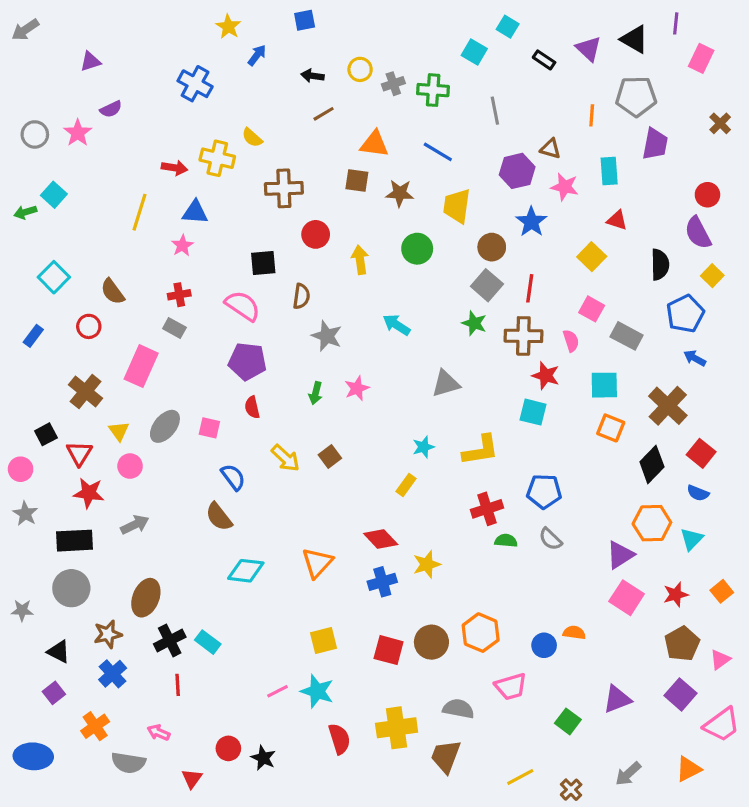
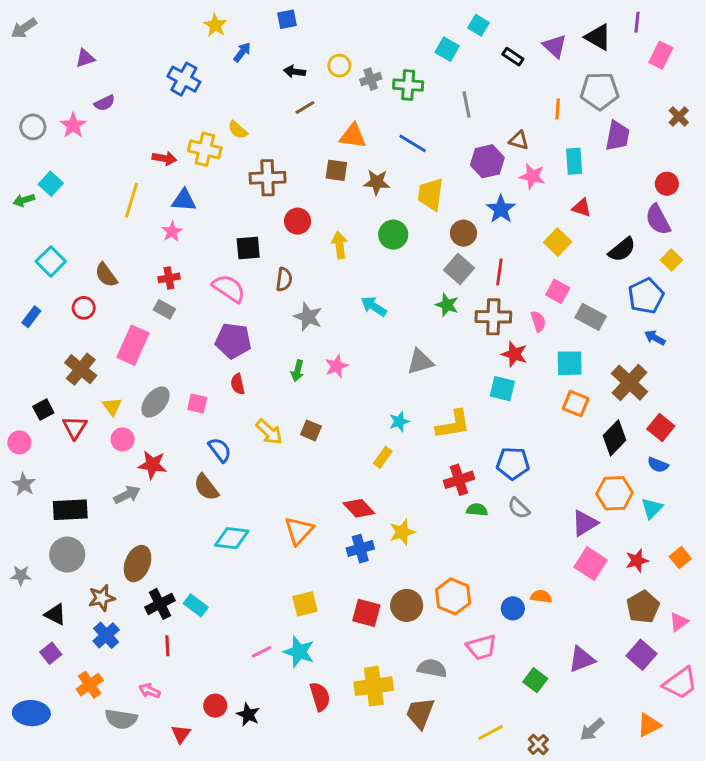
black semicircle: (660, 265) -> (622, 250), turned 52
brown square: (330, 457) -> (311, 430), turned -30
red star: (89, 493) -> (152, 465), moved

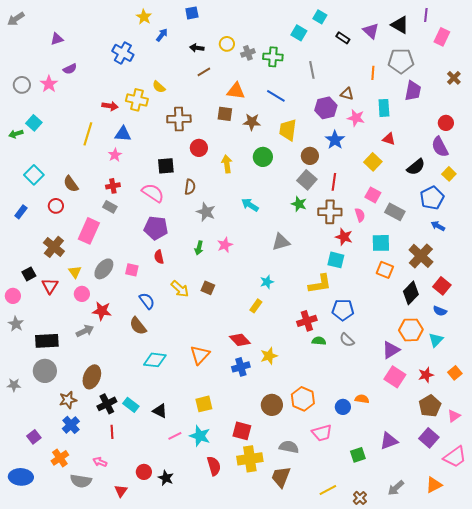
yellow L-shape: (453, 424) -> (320, 284), moved
red square: (366, 613) -> (242, 431), moved
black triangle: (55, 614) -> (160, 411), moved
green square: (535, 680) -> (358, 455), turned 35

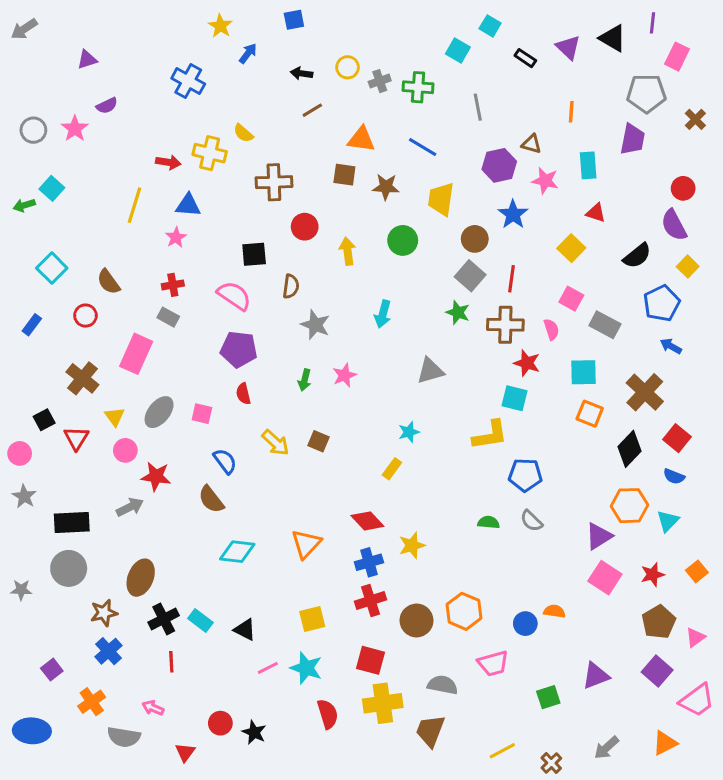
gray pentagon: (401, 61) -> (646, 93), moved
cyan arrow: (250, 205) -> (383, 314), turned -108
red cross: (307, 321) -> (371, 601), moved

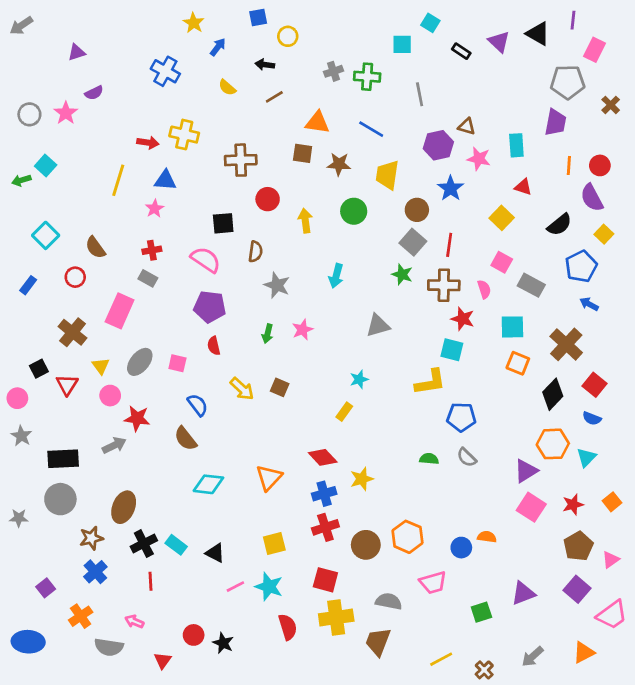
cyan square: (458, 50) -> (402, 44), turned -30
yellow circle: (348, 67) -> (288, 36), moved
orange line: (571, 112) -> (569, 165), moved
yellow semicircle: (243, 133) -> (227, 87), moved

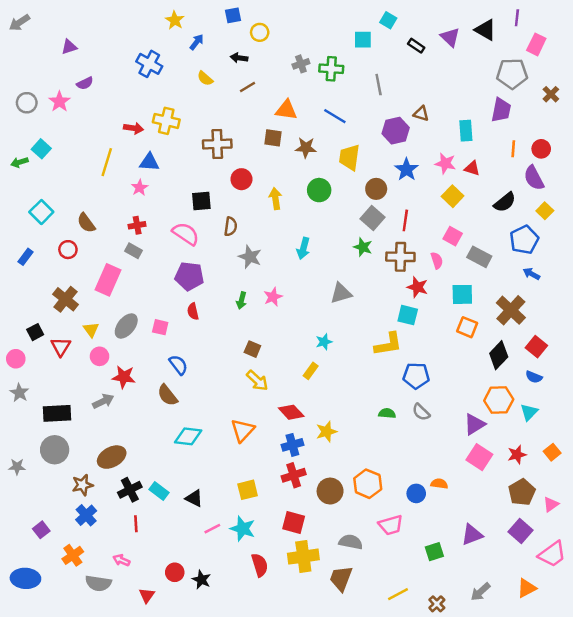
pink star: (479, 159) -> (445, 163), moved
yellow arrow: (242, 389) -> (257, 381), moved
brown ellipse: (124, 507) -> (112, 457), turned 40

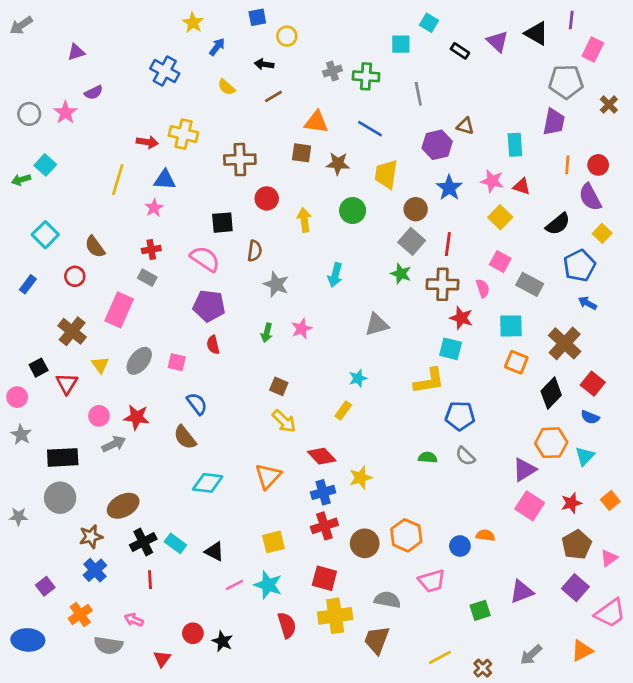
pink circle: (100, 356) -> (99, 416), moved

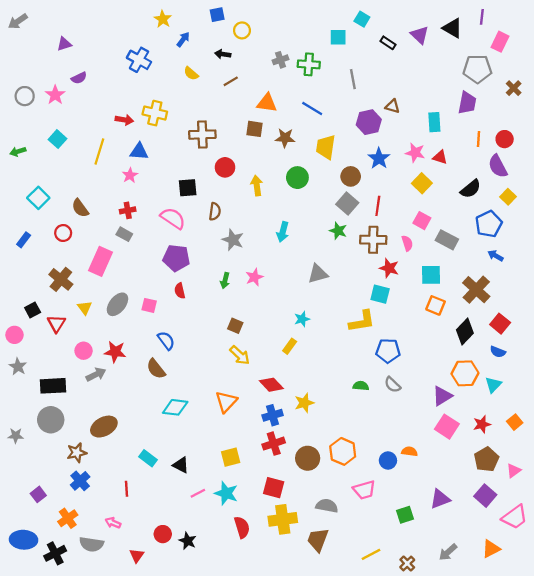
cyan square: (45, 165) -> (57, 139), moved
black cross: (143, 542) -> (55, 553), moved

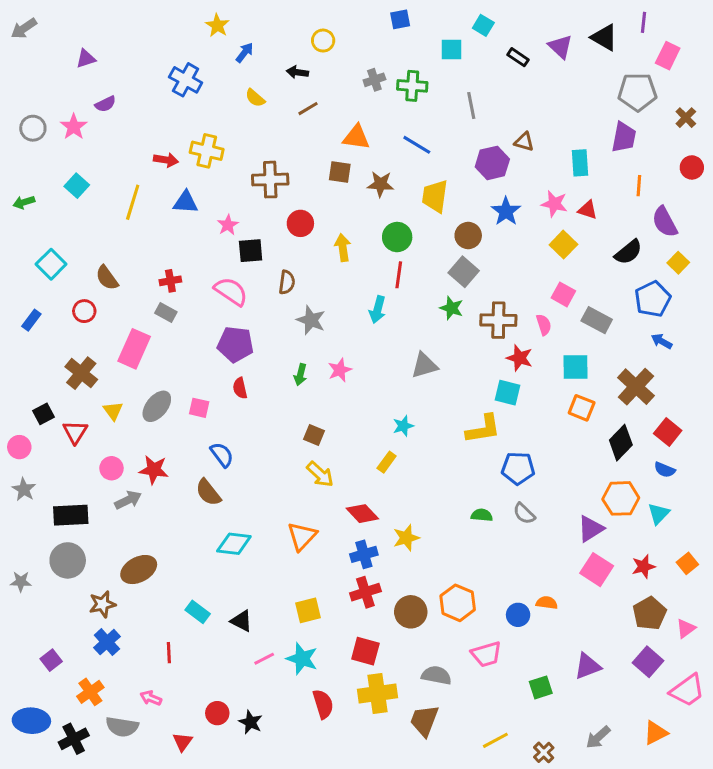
blue square: (217, 15) -> (400, 19), moved
red circle: (505, 139) -> (692, 167), moved
pink star: (130, 175) -> (228, 225), moved
red line: (378, 206) -> (399, 275), moved

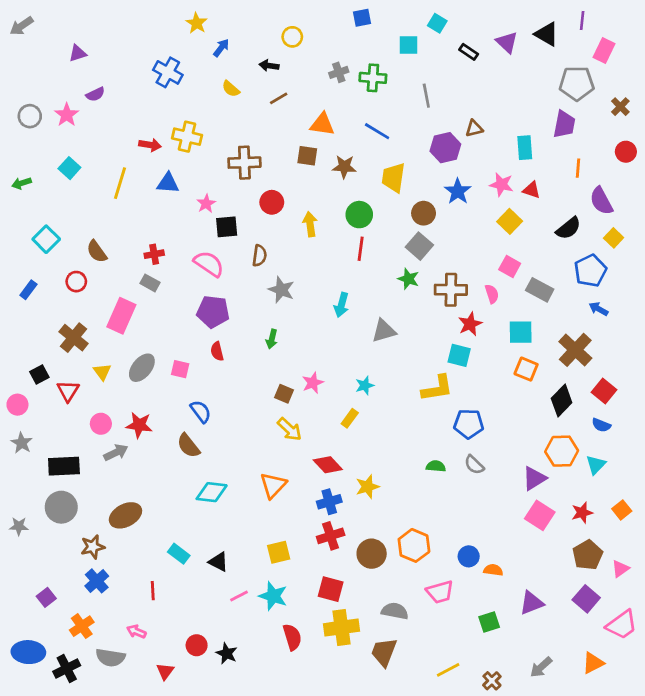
brown triangle: (524, 142) -> (474, 128), turned -30
cyan arrow: (377, 310) -> (341, 305), moved
red star: (520, 358) -> (470, 324), turned 30
pink star: (340, 370) -> (313, 383), moved
orange semicircle: (547, 603) -> (493, 570), moved

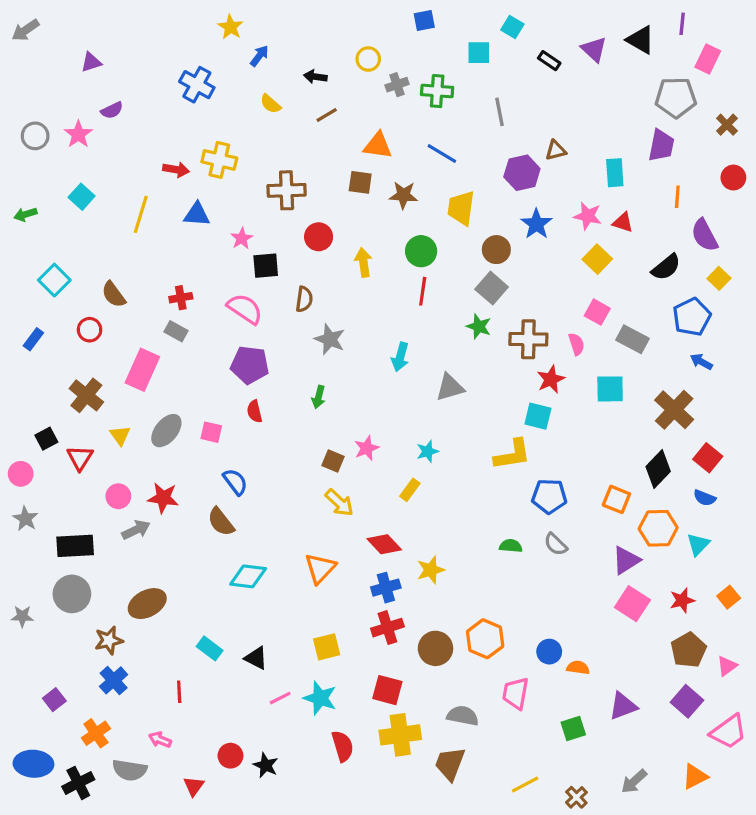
yellow circle: (292, 37) -> (368, 59), moved
orange square: (526, 369) -> (616, 499), moved
pink trapezoid: (440, 592) -> (516, 693), turned 116

